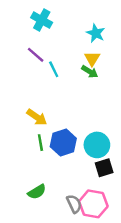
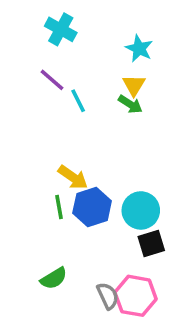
yellow arrow: (37, 117) -> (73, 177), moved

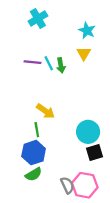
cyan cross: (61, 29) -> (38, 19), turned 30
purple line: (52, 80) -> (32, 62), moved, turned -35
green arrow: (130, 104) -> (61, 65), moved, turned 48
blue hexagon: (92, 207) -> (34, 153), moved

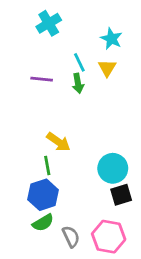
cyan line: (49, 63) -> (79, 62), moved
gray semicircle: (67, 185) -> (71, 237), moved

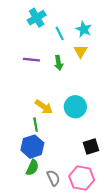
cyan line: (79, 62) -> (60, 33), moved
cyan circle: (113, 168) -> (75, 107), moved
green semicircle: (43, 223) -> (32, 168), turned -35

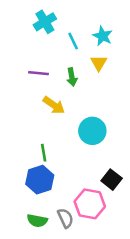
yellow arrow: (44, 107) -> (54, 105), moved
black square: (91, 147) -> (112, 180), turned -35
green semicircle: (32, 168) -> (37, 221), moved, turned 77
pink hexagon: (82, 178) -> (90, 204), moved

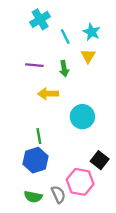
yellow arrow: (54, 105) -> (48, 94), turned 144

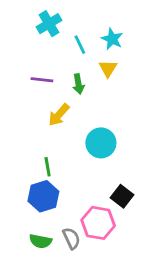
yellow arrow: (48, 94) -> (59, 115), turned -48

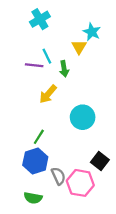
cyan line: (80, 45) -> (47, 56), moved
yellow triangle: (108, 69) -> (79, 47), moved
green line: (48, 167) -> (39, 137), turned 42
gray semicircle: (71, 238) -> (58, 176), moved

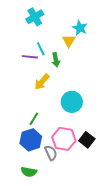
pink hexagon: (80, 183) -> (64, 139), moved

